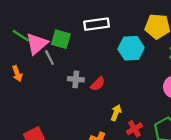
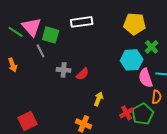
pink triangle: (37, 44) -> (32, 27), moved, turned -30
cyan hexagon: (131, 48) -> (132, 60), moved
red cross: (134, 129) -> (127, 113), moved

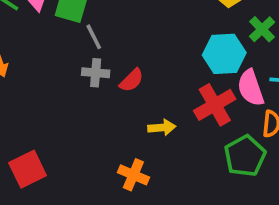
gray line: (41, 51) -> (94, 37), moved
yellow arrow: (99, 99) -> (162, 128), turned 64
red cross: (127, 113) -> (215, 105), moved, size x1.5

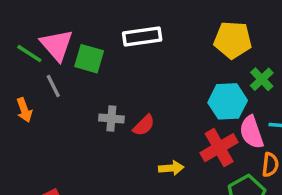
gray line: (94, 37) -> (53, 86), moved

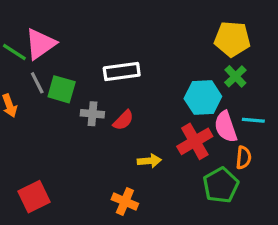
white rectangle: (142, 36) -> (122, 71), moved
yellow pentagon: (233, 40) -> (232, 39), moved
pink triangle: (57, 45) -> (40, 44), turned 36
green square: (89, 59) -> (62, 89), moved

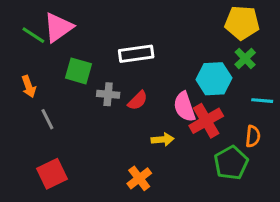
gray line: (37, 83) -> (47, 119), moved
pink semicircle: (226, 127) -> (184, 107), moved
orange cross: (125, 201) -> (139, 178), turned 30

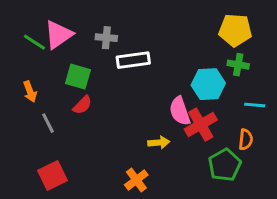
green cross: (245, 58) -> (238, 65), turned -36
gray cross: (108, 94) -> (106, 38), moved
red semicircle: (138, 101) -> (82, 105), moved

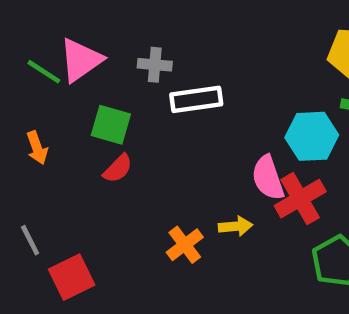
gray line: (48, 123) -> (30, 240), moved
orange cross: (136, 180) -> (185, 245), moved

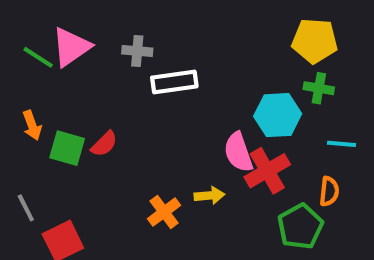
green square: (111, 125) -> (67, 148), moved

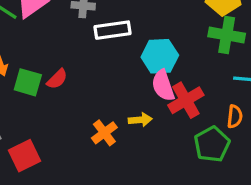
green cross: (319, 88) -> (227, 35), size x1.5
cyan hexagon: (278, 115) -> (160, 56), moved

